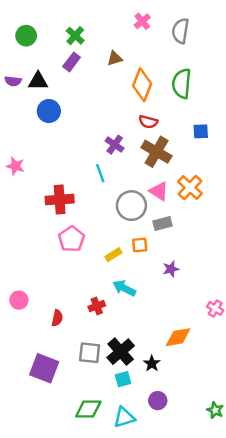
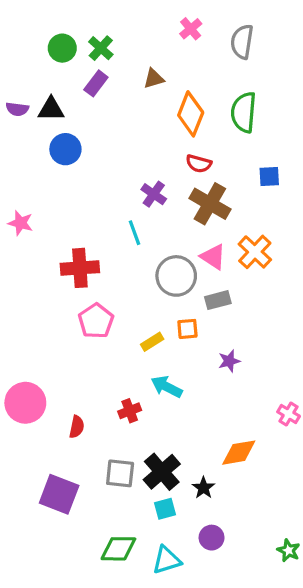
green circle: (26, 36) -> (62, 48), moved
pink circle: (19, 300) -> (25, 403), size x1.6

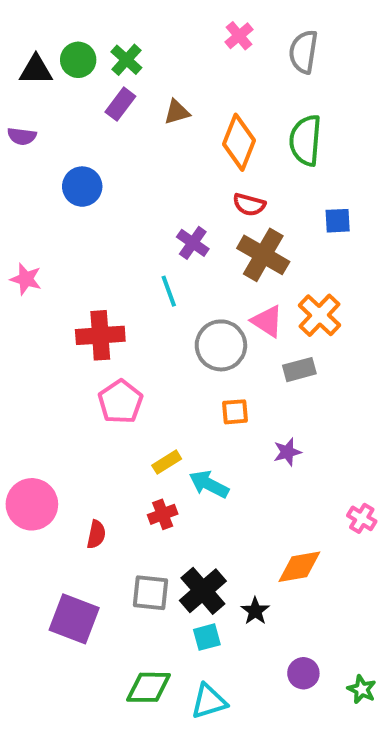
brown triangle: (154, 79) -> (177, 112), moved
black triangle: (51, 109) -> (36, 70), moved
gray rectangle: (218, 300) -> (299, 370), moved
yellow rectangle: (152, 342) -> (167, 462), moved
purple circle: (212, 538) -> (303, 673), moved

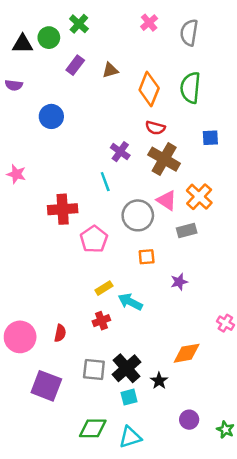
green cross: (126, 60) -> (79, 24), moved
pink pentagon: (120, 402) -> (94, 239), moved
pink circle: (32, 504) -> (20, 337), moved

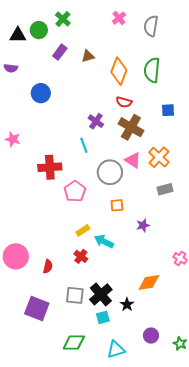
gray rectangle: (187, 230) -> (165, 189), moved
red cross: (101, 321) -> (81, 256), turned -32
pink circle: (20, 337) -> (16, 256), moved
cyan triangle: (130, 437) -> (116, 350), moved

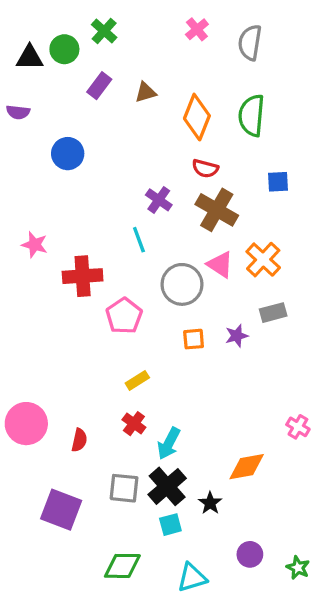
pink star: (13, 139) -> (35, 245), moved
purple star: (143, 225) -> (237, 336), moved
cyan arrow: (104, 241) -> (169, 443), moved, turned -90

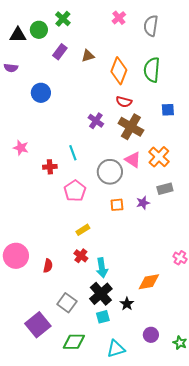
cyan line: (139, 240) -> (73, 153), moved
red cross: (83, 276) -> (50, 167), size x0.6
cyan arrow: (169, 443) -> (102, 268), turned -36
gray square: (124, 488) -> (67, 303), moved, turned 30
purple square: (61, 510) -> (38, 325), moved, turned 30

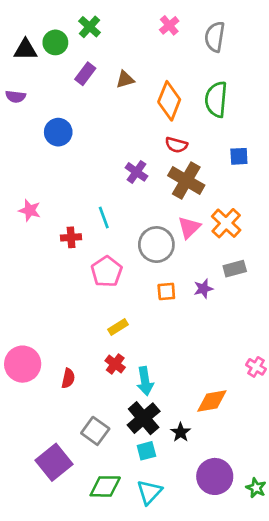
pink triangle: (133, 160) -> (189, 227), turned 42
purple circle: (151, 335) -> (215, 476), size x1.6
cyan triangle: (116, 349) -> (149, 492), moved, turned -30

